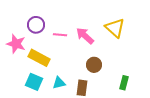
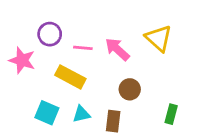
yellow rectangle: (39, 58) -> (70, 77), moved

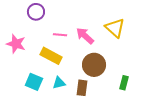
purple circle: (50, 34) -> (36, 12), moved
brown circle: (130, 89) -> (94, 65), size x1.5

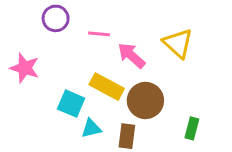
pink line: (60, 35) -> (99, 34), moved
yellow rectangle: (51, 56) -> (107, 87), moved
cyan square: (34, 82) -> (71, 104), moved

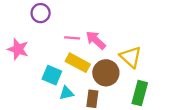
pink line: (99, 34) -> (72, 38), moved
yellow triangle: (178, 43) -> (131, 57), moved
green rectangle: (192, 128) -> (140, 93), size x1.5

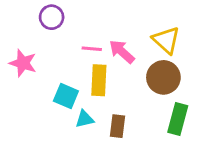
yellow triangle: (131, 57) -> (166, 40), moved
yellow rectangle: (78, 63) -> (99, 80), turned 65
brown circle: (106, 73) -> (163, 77), moved

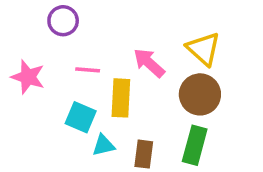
pink line: (92, 49) -> (88, 70), moved
green rectangle: (178, 119) -> (195, 145), moved

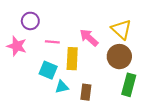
purple circle: (63, 21) -> (30, 21), moved
green rectangle: (195, 145) -> (129, 85), moved

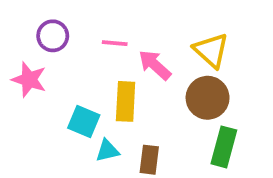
pink line: (52, 42) -> (115, 43), moved

